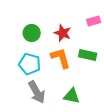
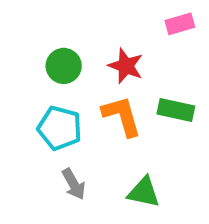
pink rectangle: (94, 21) -> (180, 24), moved
gray arrow: (37, 92) -> (74, 184), size x0.7

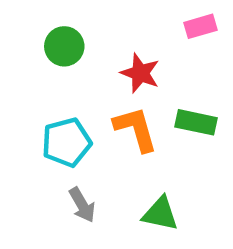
green circle: (64, 66) -> (64, 46), moved
cyan pentagon: (60, 128) -> (67, 142), turned -30

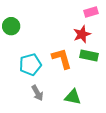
green circle: (64, 46) -> (11, 26), moved
red star: (140, 73) -> (82, 34), moved, turned 30

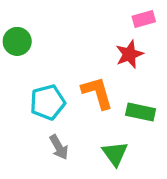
green rectangle: (89, 55) -> (141, 112), moved
green triangle: (73, 97) -> (115, 154), turned 42

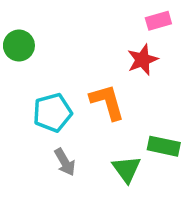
green rectangle: (141, 112) -> (164, 146), moved

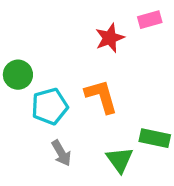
green circle: (19, 46) -> (18, 75), moved
red star: (143, 60) -> (110, 38), moved

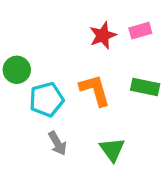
pink rectangle: (150, 20) -> (140, 31), moved
green rectangle: (155, 138) -> (145, 87), moved

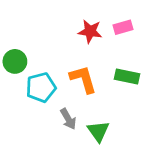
red star: (103, 35) -> (90, 31), turned 30
gray arrow: (57, 143) -> (68, 119), moved

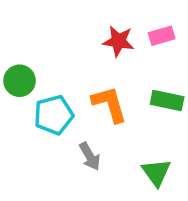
green triangle: (98, 131) -> (156, 172), moved

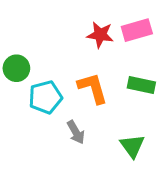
pink rectangle: (162, 36) -> (137, 30), size x1.4

